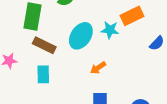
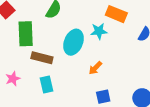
orange rectangle: (132, 16) -> (116, 14), turned 60

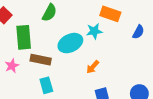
cyan ellipse: (73, 42) -> (70, 43), turned 45
pink star: (13, 79) -> (12, 66), moved

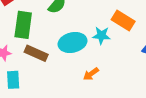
cyan rectangle: (46, 85) -> (13, 80), moved

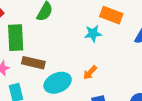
cyan ellipse: (73, 42) -> (58, 83), moved

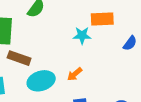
orange rectangle: (111, 15) -> (102, 19), turned -30

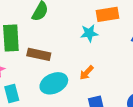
brown rectangle: (19, 58) -> (39, 54), moved

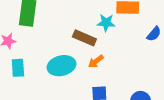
brown rectangle: (39, 54) -> (84, 38), moved

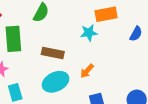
brown rectangle: (84, 38) -> (53, 53), moved

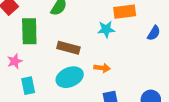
orange arrow: (87, 71) -> (102, 68), turned -128

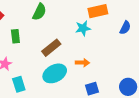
green rectangle: (29, 31) -> (15, 36), size x0.6
brown rectangle: (68, 48) -> (51, 48), turned -48

